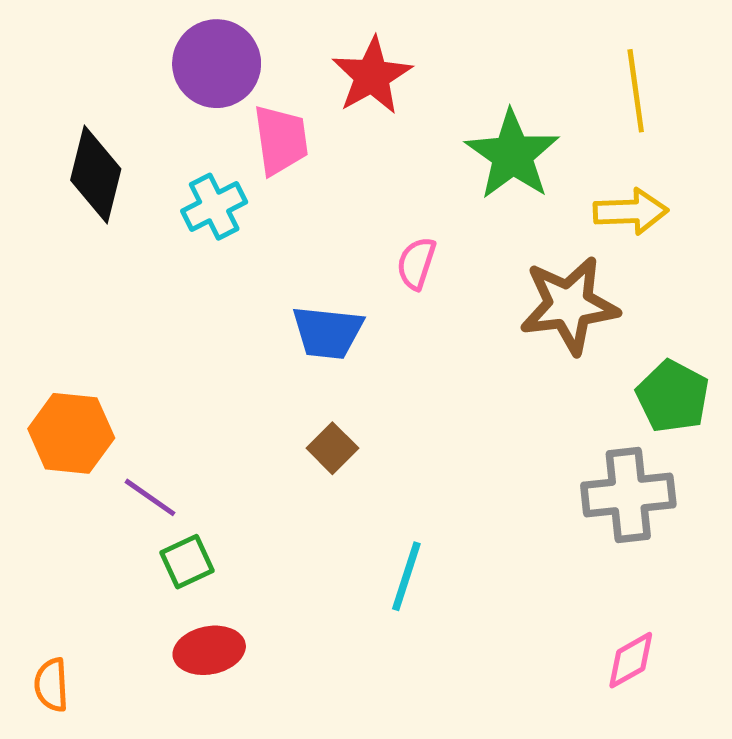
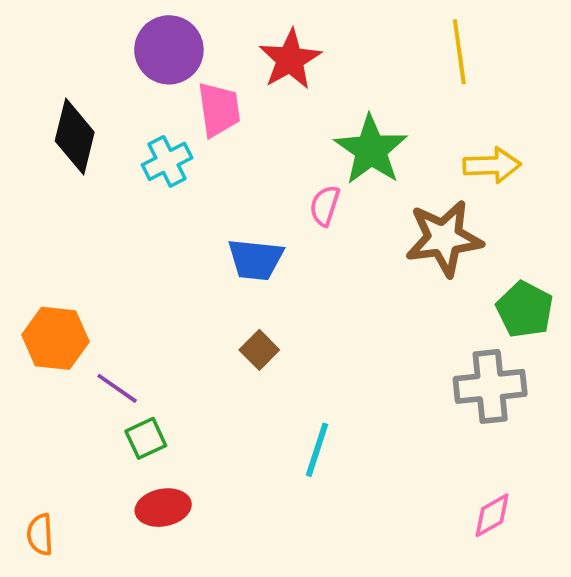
yellow line: (636, 91) -> (459, 52), moved
green star: (512, 155) -> (371, 150), moved

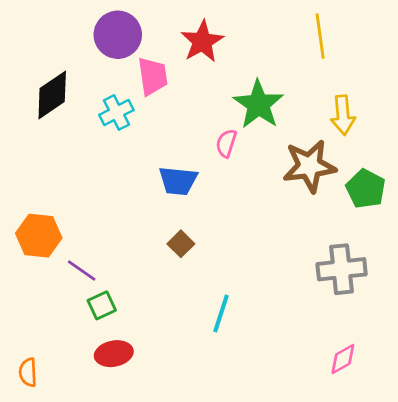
black diamond: (75, 136) -> (52, 95), turned 42
yellow arrow: (492, 165) -> (343, 115), turned 87
green pentagon: (525, 309) -> (366, 189), moved

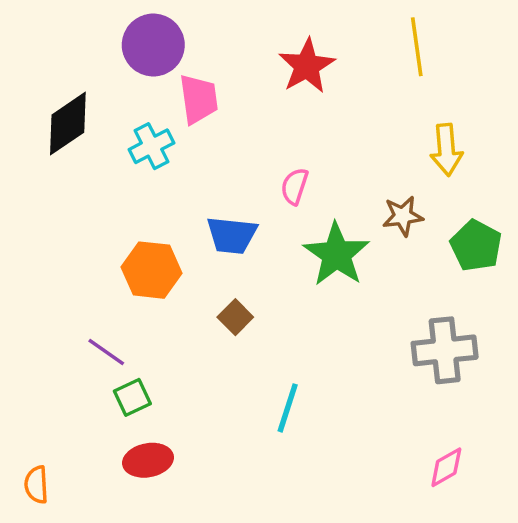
red star: (202, 41) -> (307, 66), moved
green star: (258, 104) -> (336, 254), moved
brown star: (309, 166) -> (403, 216), size x0.6
orange hexagon: (39, 236) -> (152, 270), moved

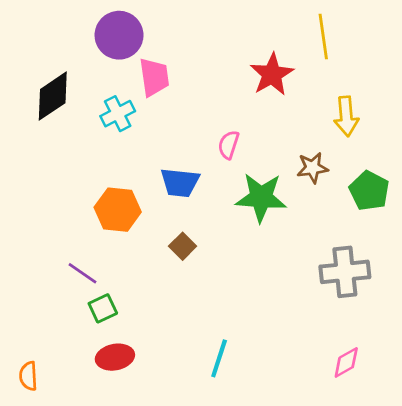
red star: (307, 66) -> (272, 74), moved
green star: (336, 254) -> (261, 197), turned -30
cyan line: (288, 408) -> (219, 358), moved

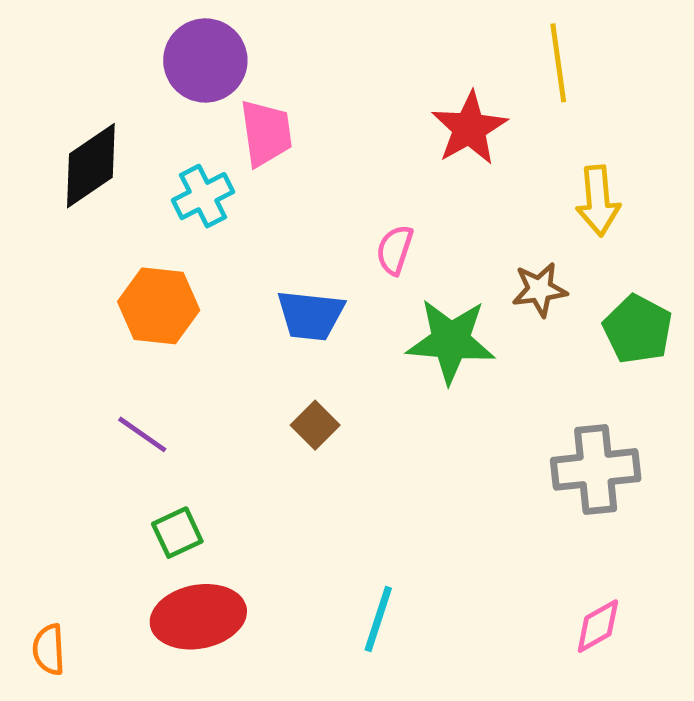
orange hexagon: (118, 210) -> (159, 306), moved
purple line: (83, 273) -> (142, 434), moved
red ellipse: (115, 357) -> (198, 617), size x1.4

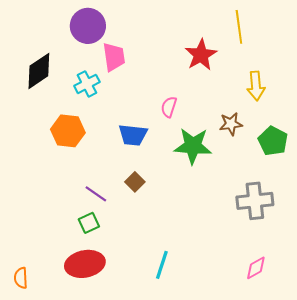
purple line: (142, 434) -> (96, 194), moved
green square: (177, 533) -> (89, 223), moved

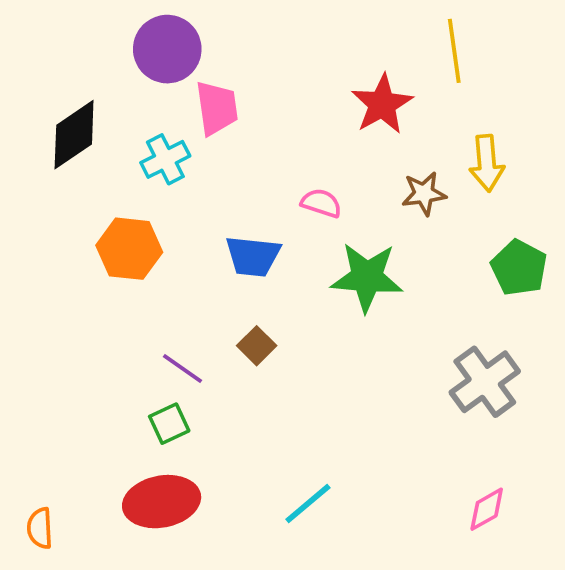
pink semicircle: (169, 107) -> (321, 203), turned 90
brown star: (231, 124) -> (424, 194), moved
gray cross: (255, 201) -> (485, 382), turned -30
cyan line: (162, 265) -> (308, 503), turned 32

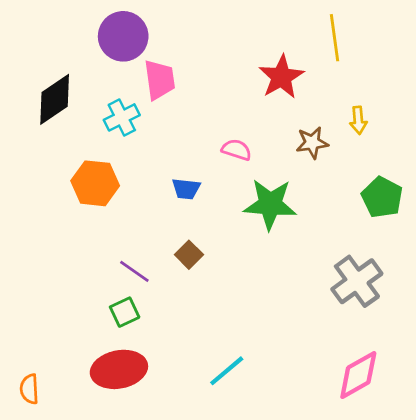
yellow arrow: (487, 163) -> (358, 120), size x0.7
blue trapezoid: (253, 256) -> (186, 189), size x0.7
pink diamond: (487, 509) -> (358, 375), size x1.5

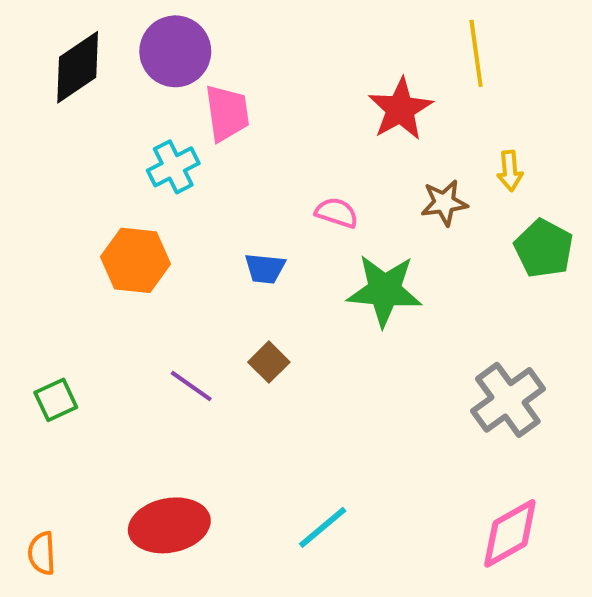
black diamond: (55, 99) -> (78, 67), moved
green pentagon: (382, 197) -> (544, 249), moved
green square: (125, 312) -> (56, 400), moved

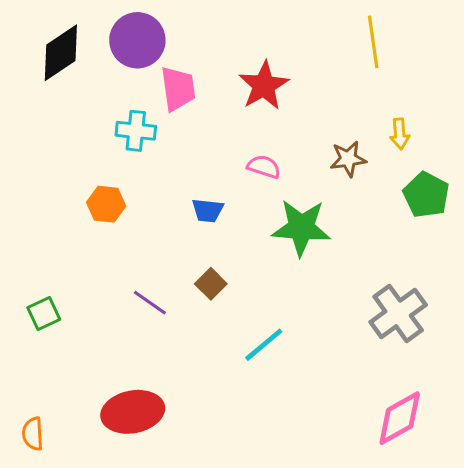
red star: (400, 109) -> (264, 86), moved
cyan cross: (173, 167) -> (136, 131), turned 33
orange hexagon: (135, 260) -> (106, 204), size x0.7
cyan line: (323, 527) -> (264, 345), moved

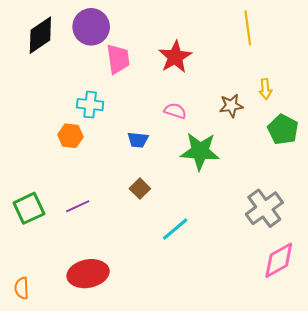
cyan cross: (136, 131) -> (90, 105), moved
purple line: (150, 303) -> (78, 206), moved, turned -60
green square: (44, 313) -> (29, 208), size x1.4
pink diamond: (400, 418) -> (279, 260), moved

